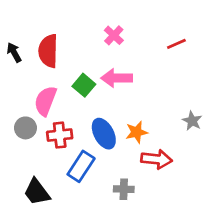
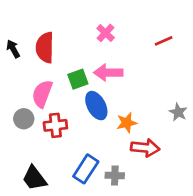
green square: (84, 85) -> (78, 79), turned 30
blue ellipse: (104, 134) -> (96, 106), moved
blue rectangle: (81, 166) -> (86, 169), moved

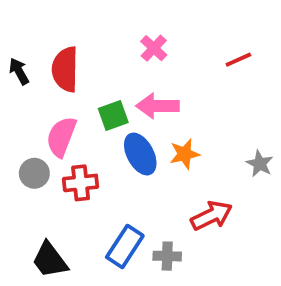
orange star: (127, 123) -> (185, 154), moved
red arrow: (145, 148) -> (211, 216), turned -32

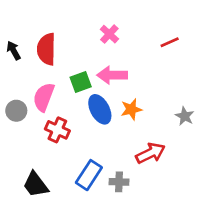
gray circle: (34, 173) -> (16, 111), moved
red cross: (81, 183) -> (57, 130), turned 30

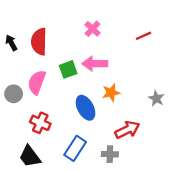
blue ellipse: (100, 109) -> (86, 108), moved
red cross: (57, 130) -> (40, 123), moved
gray cross: (119, 182) -> (110, 154), moved

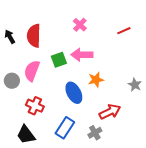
gray cross: (110, 154) -> (95, 133), turned -32

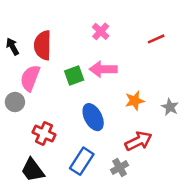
pink semicircle: (32, 71) -> (30, 78), moved
orange star: (96, 80) -> (135, 101), moved

